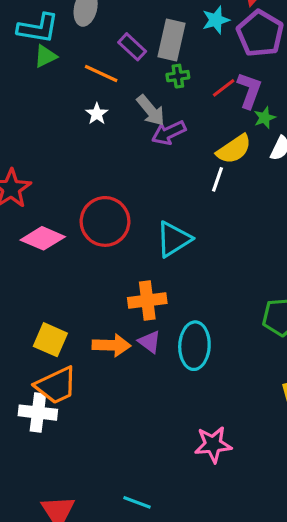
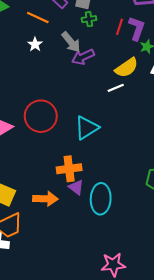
red line: (224, 88) -> (120, 27), turned -35
white line: (218, 179) -> (116, 88), turned 49
purple triangle: (149, 342) -> (76, 187), moved

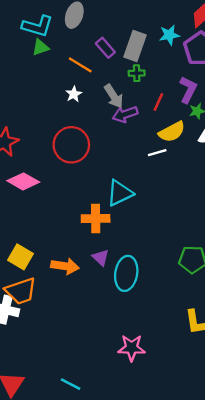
red line: (120, 27) -> (158, 102), moved
red circle: (41, 116) -> (71, 145), moved
orange cross: (69, 169) -> (96, 218), moved

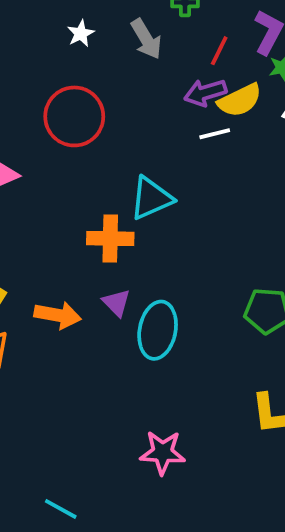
purple arrow: (125, 114) -> (205, 93), moved

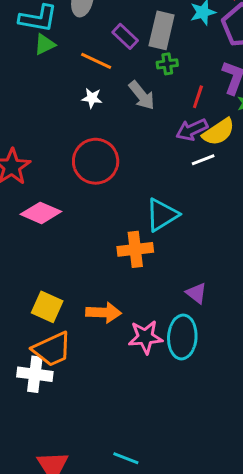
white star: (81, 34) -> (92, 98), turned -30
purple triangle: (116, 303) -> (196, 293), moved
cyan ellipse: (158, 330) -> (182, 337), moved
pink star: (163, 452) -> (145, 337), moved

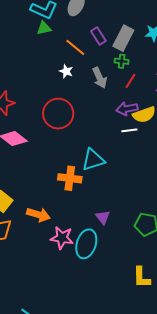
red line: (198, 97) -> (130, 81), moved

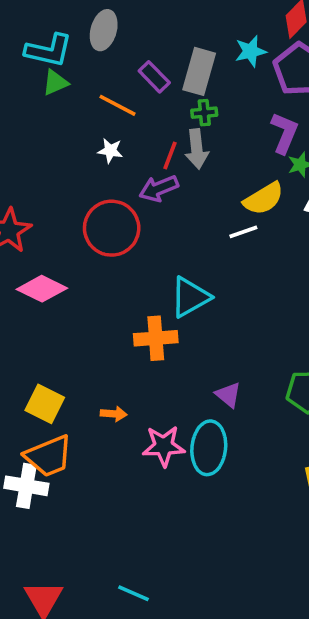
gray arrow: (100, 78) -> (197, 149), moved, turned 30
red line: (130, 81) -> (170, 155), moved
purple arrow: (127, 109) -> (159, 188), moved
orange arrow: (38, 215) -> (114, 414), size x0.6

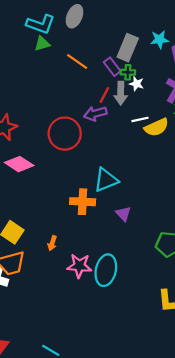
purple rectangle: (154, 77) -> (112, 67), moved
white star: (110, 151) -> (137, 84), moved
white line: (243, 232) -> (140, 119), moved
purple triangle: (228, 395) -> (123, 214), moved
orange arrow: (114, 414) -> (52, 243), turned 96

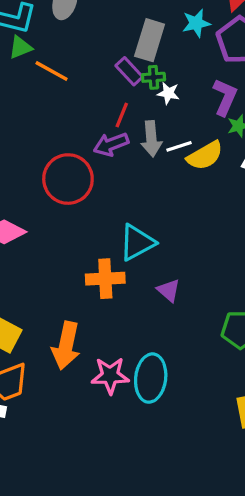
orange line: (77, 62) -> (52, 71), moved
gray arrow: (121, 93) -> (151, 139), moved
orange arrow: (52, 243) -> (66, 346), size x2.0

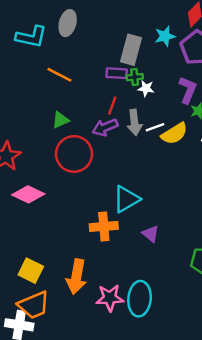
green triangle: (20, 47) -> (60, 120), moved
purple rectangle: (129, 71) -> (117, 73), turned -42

